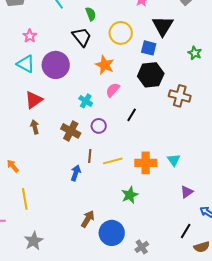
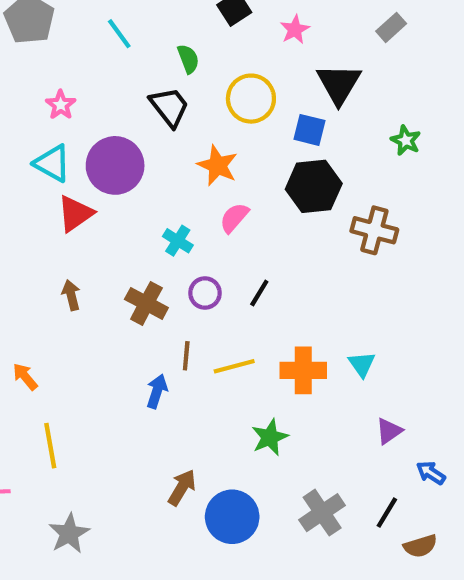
red triangle: (34, 100) -> (75, 214), moved
black line: (132, 115) -> (259, 293), moved
gray cross: (142, 247) -> (322, 513), moved, size x1.5

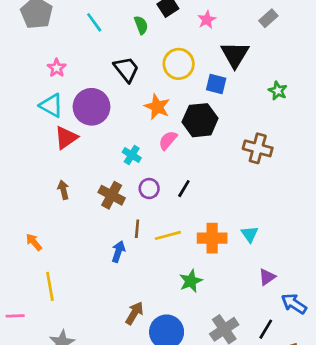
green semicircle: (188, 59) -> (141, 25), moved
black hexagon: (314, 186) -> (200, 120), moved
blue arrow: (431, 473) -> (294, 304), size x1.4

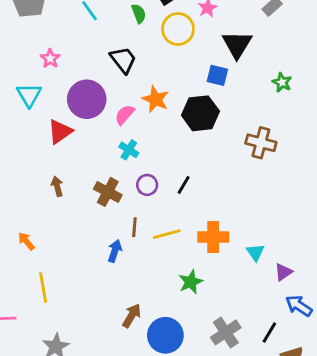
yellow circle: (179, 64) -> (178, 29), moved
cyan triangle: (51, 105) -> (29, 95), moved, turned 30
pink semicircle: (168, 140) -> (125, 115), moved
cyan triangle: (250, 234) -> (255, 252), moved
purple triangle: (267, 277) -> (283, 272), moved

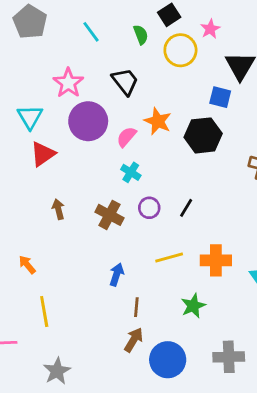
pink star: (50, 58) -> (68, 83), moved, size x1.5
red triangle: (60, 132) -> (43, 154), moved
brown line: (134, 227) -> (136, 307), moved
gray cross: (226, 332) -> (229, 357), turned 32

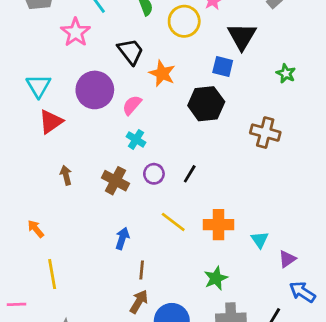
pink star: (68, 83) -> (76, 32), moved
orange star: (158, 121) -> (162, 73), moved
yellow line: (169, 257) -> (173, 222), turned 52
green star: (193, 306) -> (216, 278), moved

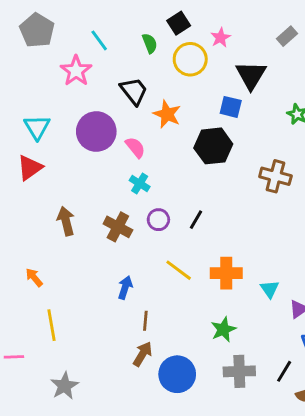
pink semicircle: (132, 105) -> (135, 147), turned 100
red triangle: (51, 122) -> (30, 168), moved
brown arrow: (66, 175) -> (66, 221), size x1.4

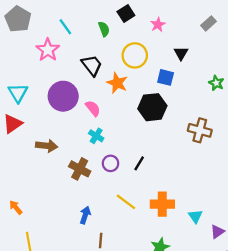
yellow circle: (190, 59) -> (135, 55), moved
black triangle: (251, 75) -> (181, 53), size x0.6
brown arrow: (66, 221) -> (47, 146), moved, turned 110

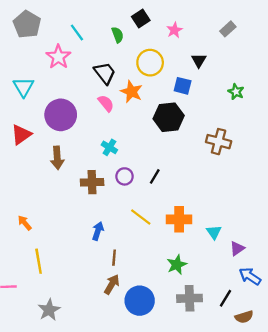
cyan triangle: (18, 93) -> (24, 87), moved
purple circle: (63, 96) -> (61, 115), moved
pink semicircle: (93, 108) -> (106, 103), moved
brown arrow: (47, 146) -> (57, 158), turned 80
brown cross: (80, 169) -> (92, 182), turned -30

